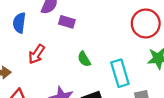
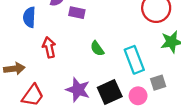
red arrow: (37, 54) -> (49, 47), turned 138

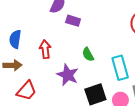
blue semicircle: (29, 17) -> (15, 39), moved
purple star: (78, 90) -> (68, 75), moved

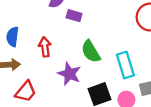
green semicircle: (88, 54) -> (91, 51), size x1.5

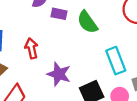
green semicircle: (91, 51) -> (87, 22), moved

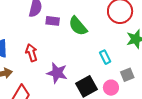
cyan rectangle: (116, 61) -> (105, 57), size x0.6

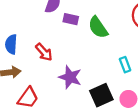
red arrow: (31, 53) -> (44, 52), turned 150

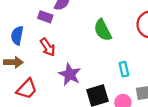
purple rectangle: (71, 19) -> (45, 17), moved

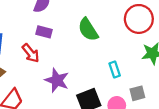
purple rectangle: (45, 17) -> (44, 32), moved

